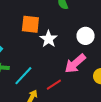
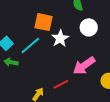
white circle: (86, 36) -> (89, 27), moved
cyan line: (23, 76) -> (30, 45), moved

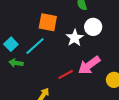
white star: (60, 38) -> (75, 38), moved
red line: (61, 84) -> (66, 74), moved

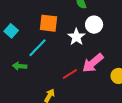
cyan square: (11, 44) -> (11, 31), moved

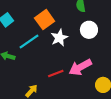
orange square: (49, 23) -> (45, 20), turned 36
white star: (76, 37) -> (59, 38), moved

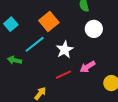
white star: (59, 38) -> (65, 50), moved
pink arrow: (80, 67) -> (87, 67), size x0.7

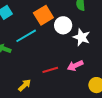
white circle: (94, 29) -> (63, 25), moved
white star: (65, 50) -> (82, 37), moved, turned -30

